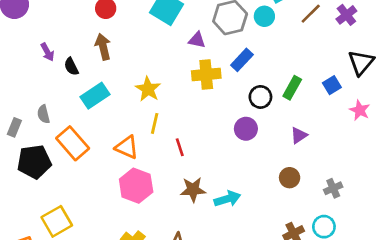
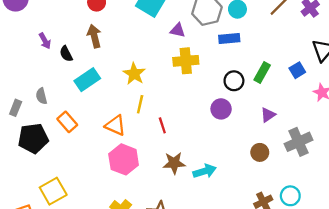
blue rectangle: (242, 60) -> (229, 39), moved, turned 42
orange rectangle: (73, 143) -> (67, 122), size x0.7
gray cross: (333, 188) -> (299, 142), moved, size x1.6

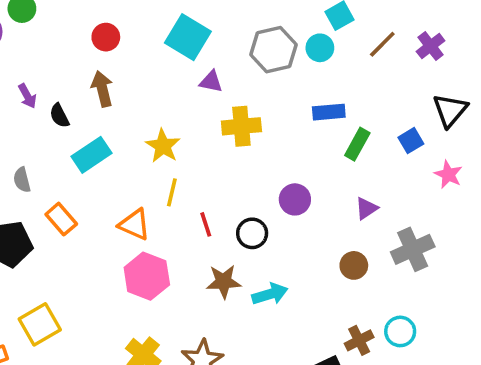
purple triangle: (178, 30) -> (211, 82), moved
blue rectangle: (229, 39) -> (329, 112), moved
black circle: (234, 81) -> (252, 233), moved

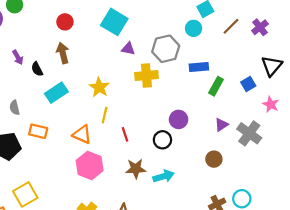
gray hexagon: (274, 50) -> (166, 49), moved
orange rectangle: (61, 219) -> (38, 131), turned -36
black circle: (252, 233) -> (162, 140), moved
gray cross: (413, 249) -> (249, 133), moved, turned -30

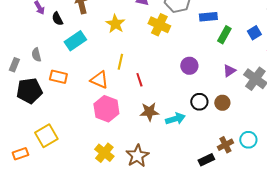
yellow cross: (146, 75) -> (159, 25), turned 30
yellow star: (99, 87) -> (115, 24), moved
black circle: (162, 140) -> (199, 102), moved

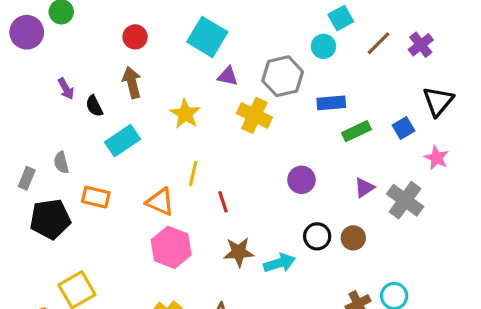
green rectangle: (224, 35) -> (356, 131), turned 36

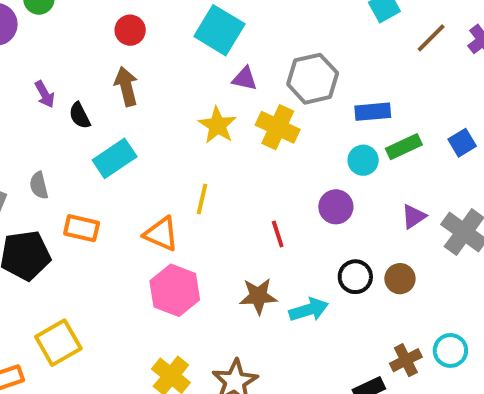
cyan circle: (323, 46) -> (363, 160), moved
yellow star: (185, 114) -> (217, 125), moved
red line: (223, 202) -> (278, 234), moved

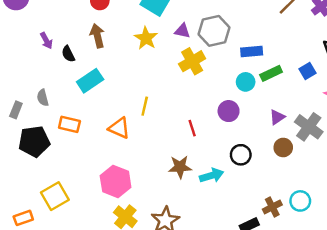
purple triangle: (245, 79) -> (182, 31), moved
yellow star: (217, 125) -> (146, 38), moved
yellow cross: (278, 127) -> (192, 61), turned 35
brown circle: (400, 279) -> (283, 147), moved
pink hexagon: (175, 290) -> (116, 182), moved

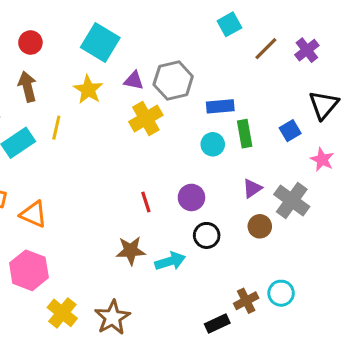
green rectangle: (271, 73) -> (245, 134), turned -75
yellow line: (145, 106) -> (56, 128), moved
purple circle: (229, 111) -> (191, 197), moved
orange triangle: (119, 128) -> (33, 214), moved
pink hexagon: (116, 182) -> (29, 270), moved

